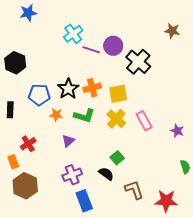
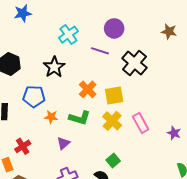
purple circle: (113, 46) -> (114, 28), moved
purple line: (91, 50) -> (100, 51), moved
orange cross: (92, 88) -> (88, 89), turned -30
black star: (68, 89) -> (54, 67), moved

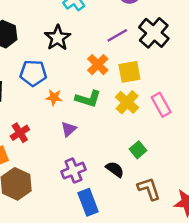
purple line: (100, 51) -> (117, 35), moved, turned -48
green square: (113, 161) -> (138, 150), moved

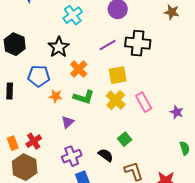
black cross: (154, 33) -> (138, 43), turned -35
orange cross: (98, 65) -> (79, 69), moved
red cross: (20, 133) -> (34, 141), moved

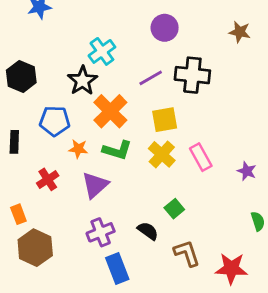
cyan cross: (73, 15) -> (102, 51), moved
orange cross: (79, 69) -> (110, 111), size x1.4
purple triangle: (68, 122) -> (95, 185), size x1.5
red cross: (34, 141) -> (48, 179), moved

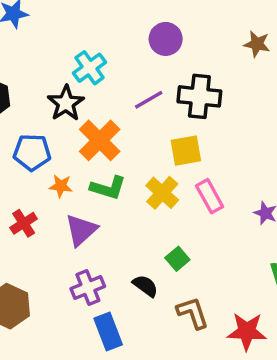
yellow square: (165, 120) -> (186, 151), moved

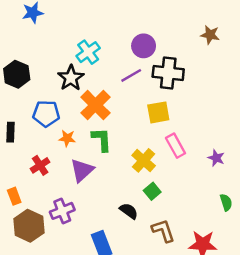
purple circle: (166, 39) -> (144, 46), moved
green L-shape: (108, 188) -> (102, 140), turned -110
yellow cross: (162, 193) -> (144, 160), moved
purple cross: (88, 287) -> (62, 211), moved

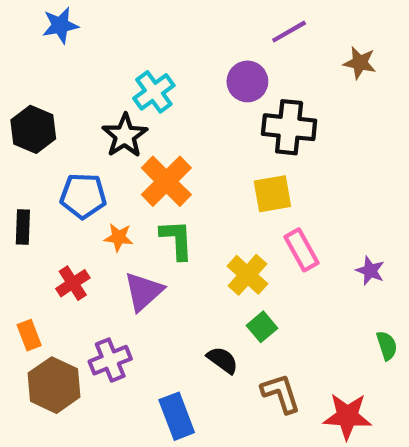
purple line: (131, 75) -> (289, 32), moved

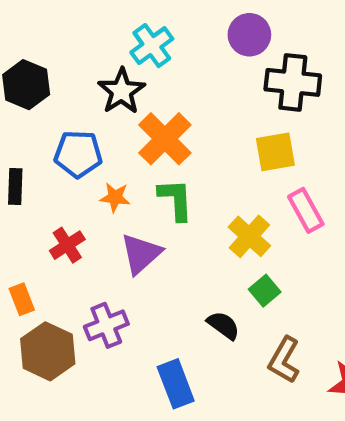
brown L-shape: (281, 393) -> (284, 360), turned -132

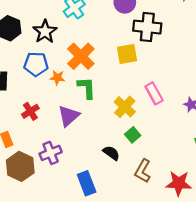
black star: (121, 91) -> (45, 32), moved
yellow square: (275, 152) -> (127, 54), moved
orange star: (115, 197) -> (57, 78), moved

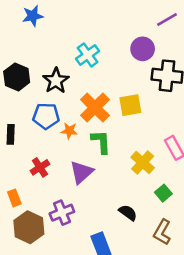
yellow square: (127, 54) -> (130, 105), moved
green square: (133, 135) -> (163, 193), moved

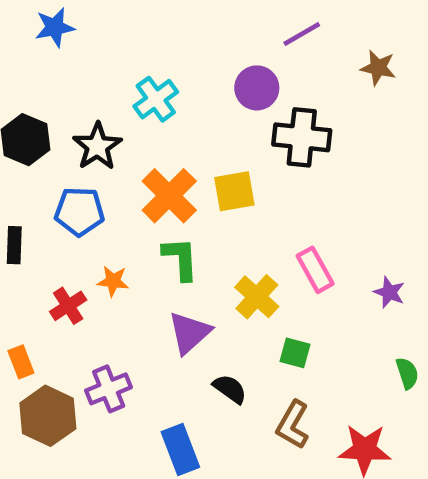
orange star: (69, 131) -> (113, 281), moved
purple triangle: (81, 172) -> (189, 333), moved
green square: (163, 193) -> (295, 353), turned -35

